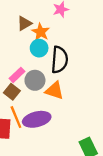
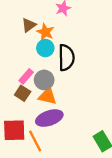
orange triangle: (54, 91) -> (48, 96), moved
orange line: (16, 117) -> (35, 141), moved

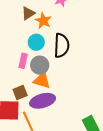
cyan circle: (45, 48) -> (36, 42), moved
pink rectangle: (26, 76) -> (23, 61), turned -32
brown square: (23, 93) -> (20, 93), moved, turned 32

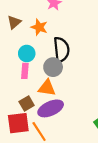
brown triangle: (28, 13) -> (14, 22), moved
cyan circle: (36, 42) -> (27, 53), moved
gray circle: (40, 65) -> (53, 67), moved

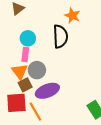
orange star: (39, 27) -> (72, 16), moved
gray circle: (53, 67) -> (37, 70), moved
orange triangle: (47, 88) -> (20, 72), moved, turned 42

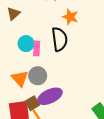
pink rectangle: (25, 54) -> (37, 48), moved
brown square: (25, 85) -> (32, 103), moved

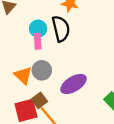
cyan circle: (26, 44) -> (38, 29), moved
purple ellipse: (50, 96) -> (74, 84), moved

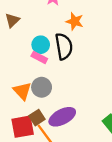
pink rectangle: (38, 41) -> (39, 57), turned -63
purple ellipse: (74, 84) -> (62, 117), moved

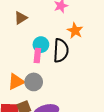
pink rectangle: (39, 57) -> (37, 55), turned 56
orange triangle: (22, 91) -> (16, 82), turned 36

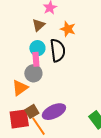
brown triangle: (21, 18) -> (39, 25), moved
gray circle: (34, 82) -> (33, 73), moved

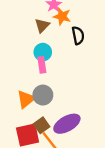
orange star: (68, 29) -> (62, 16), moved
black semicircle: (58, 50) -> (78, 35), moved, size x0.7
gray circle: (33, 73) -> (43, 95), moved

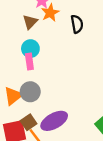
orange star: (62, 16) -> (50, 13), turned 30
black semicircle: (78, 35) -> (77, 24), moved

